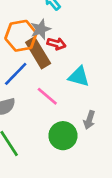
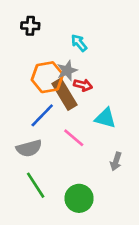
green circle: (63, 136) -> (79, 198), moved

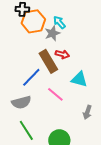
gray star: (67, 71) -> (52, 33), moved
orange hexagon: (47, 77) -> (33, 21), moved

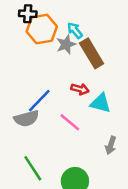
red arrow: (62, 54) -> (80, 89), moved
brown rectangle: (48, 61) -> (92, 53), moved
gray semicircle: (21, 102) -> (26, 118), moved

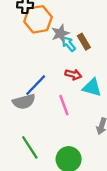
cyan arrow: (75, 30) -> (69, 44), moved
brown rectangle: (92, 53) -> (84, 42), size x0.6
pink line: (70, 122) -> (64, 105), turned 30

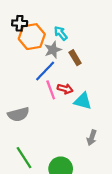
cyan arrow: (69, 44) -> (61, 33), moved
blue line: (36, 85) -> (45, 71), moved
pink line: (64, 105) -> (51, 90), moved

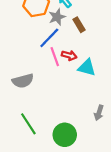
gray arrow: (92, 138) -> (99, 113), moved

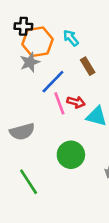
gray star: (57, 17) -> (30, 62), moved
green circle: (65, 135) -> (71, 155), moved

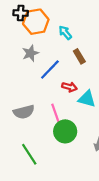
black cross: (23, 26) -> (21, 13), moved
orange hexagon: (38, 42) -> (36, 22), moved
pink line: (59, 103) -> (55, 113), moved

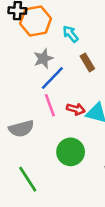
gray star: (30, 53) -> (43, 59), moved
red arrow: (69, 87) -> (76, 109), moved
pink line: (55, 113) -> (50, 105), moved

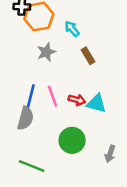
blue line: (52, 78) -> (30, 97), moved, turned -30
gray semicircle: (21, 129) -> (25, 118), turned -60
green line: (28, 179) -> (32, 166), turned -35

